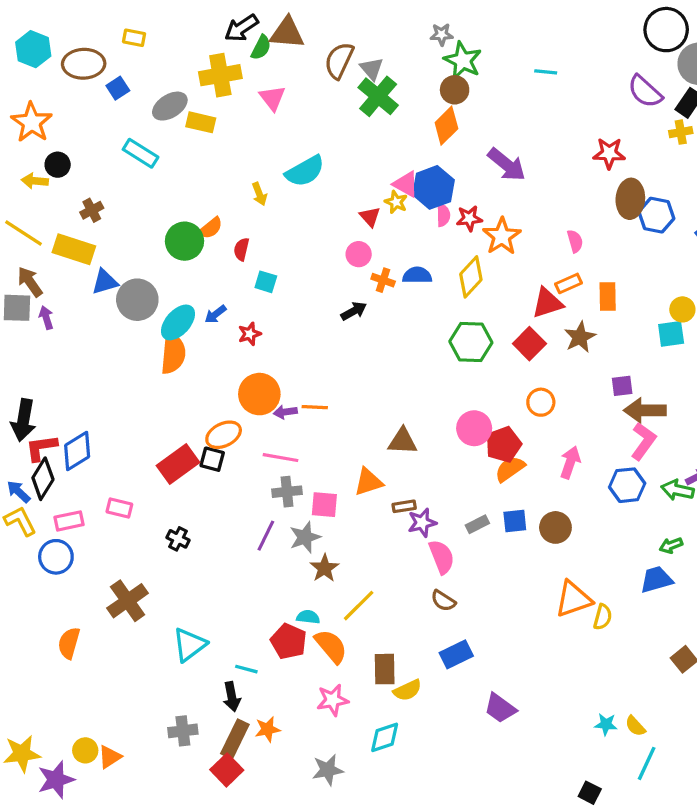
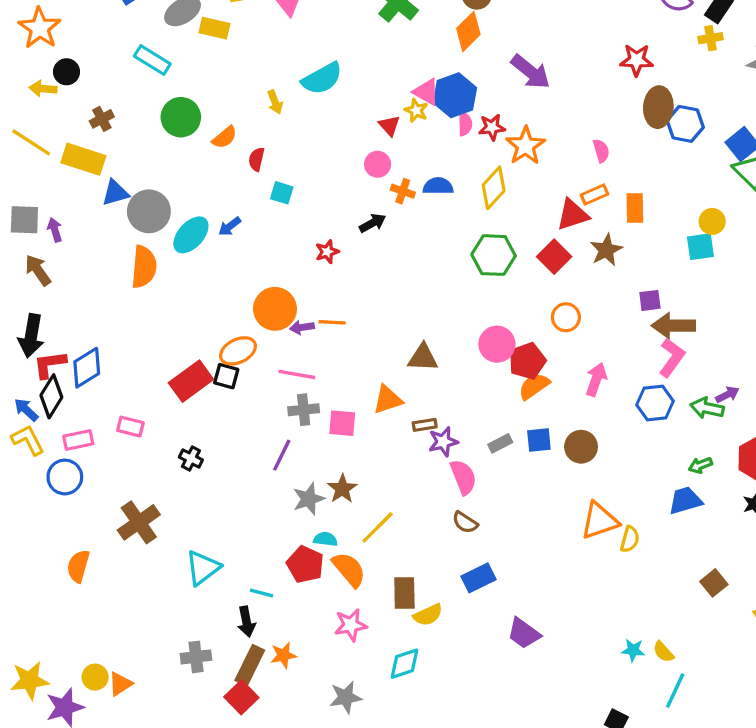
green circle: (185, 241) -> (181, 117), moved
brown arrow: (30, 282) -> (38, 270), moved
red star: (250, 334) -> (327, 252), moved
orange semicircle: (173, 353) -> (144, 267), moved
gray star: (305, 537) -> (309, 499), moved

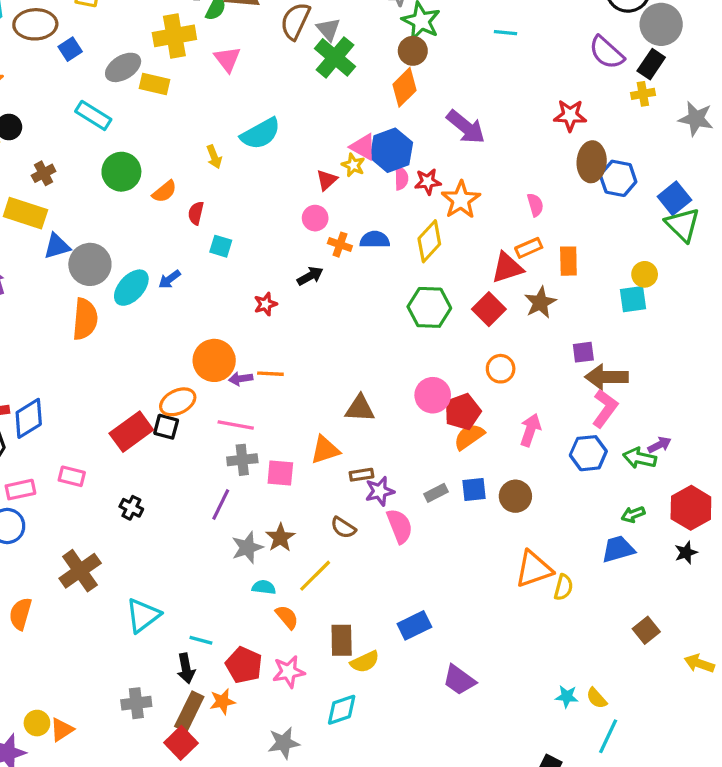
red triangle: (389, 126) -> (327, 180), turned 30
brown semicircle: (465, 522) -> (343, 528), moved
red pentagon: (305, 564) -> (244, 665), moved
orange semicircle: (349, 569) -> (287, 617), size x0.7

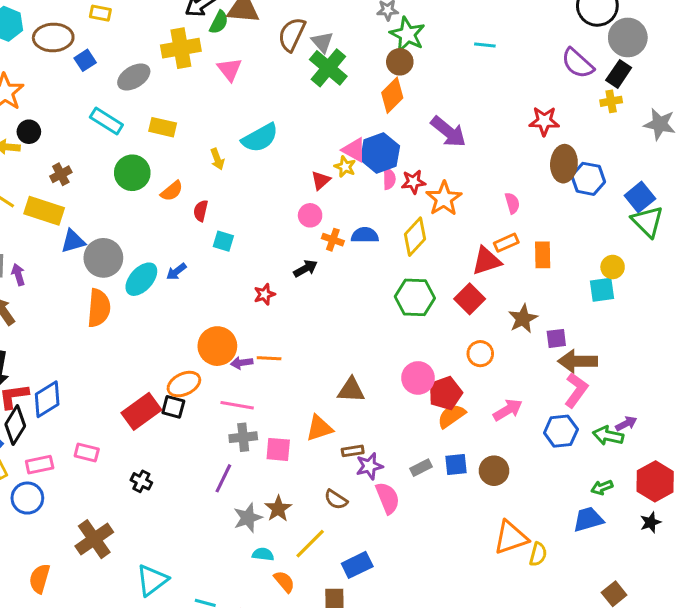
yellow rectangle: (155, 84) -> (163, 127), moved
brown star: (540, 302) -> (523, 319), moved
pink arrow: (530, 430) -> (508, 410), turned 40
blue rectangle: (414, 625) -> (357, 565), moved

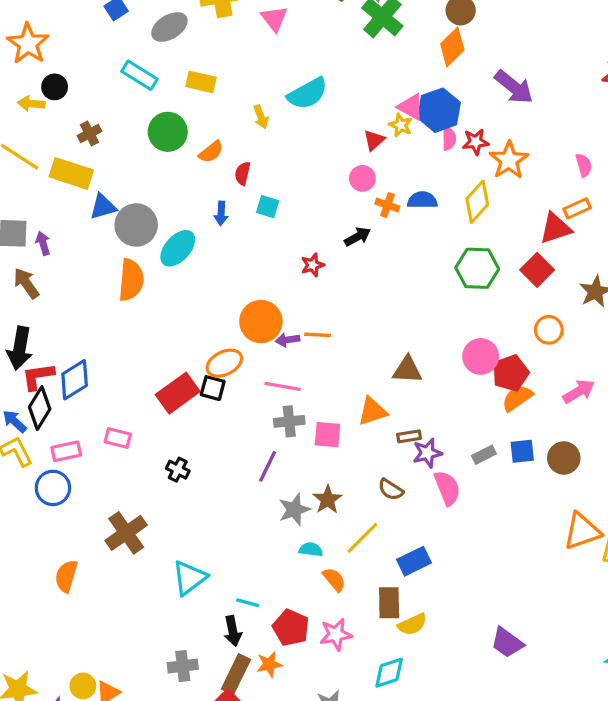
blue arrow: (176, 272) -> (221, 213), moved, turned -50

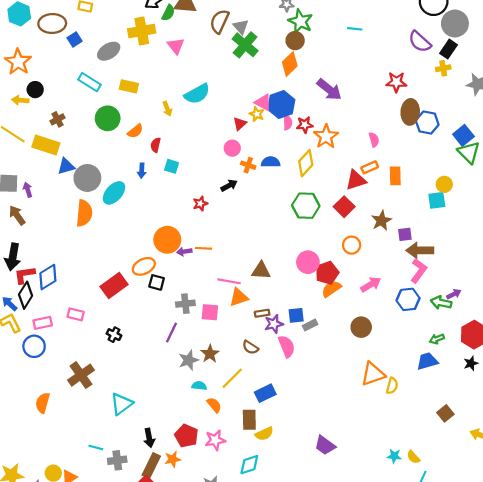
pink line: (283, 386) -> (229, 281), moved
black square: (213, 388) -> (157, 282), moved
blue square: (522, 451) -> (296, 315), moved
cyan line: (248, 603) -> (96, 448), moved

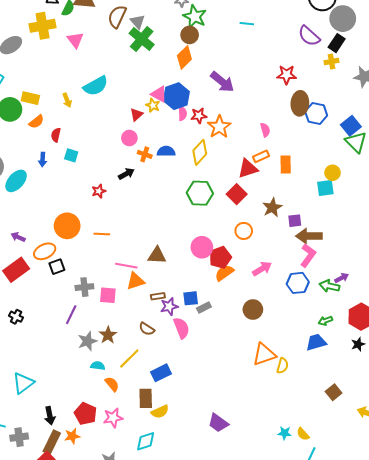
yellow rectangle: (129, 86) -> (30, 98), moved
purple arrow: (184, 251) -> (18, 237), moved, turned 32
black square: (157, 282) -> (57, 267), turned -35

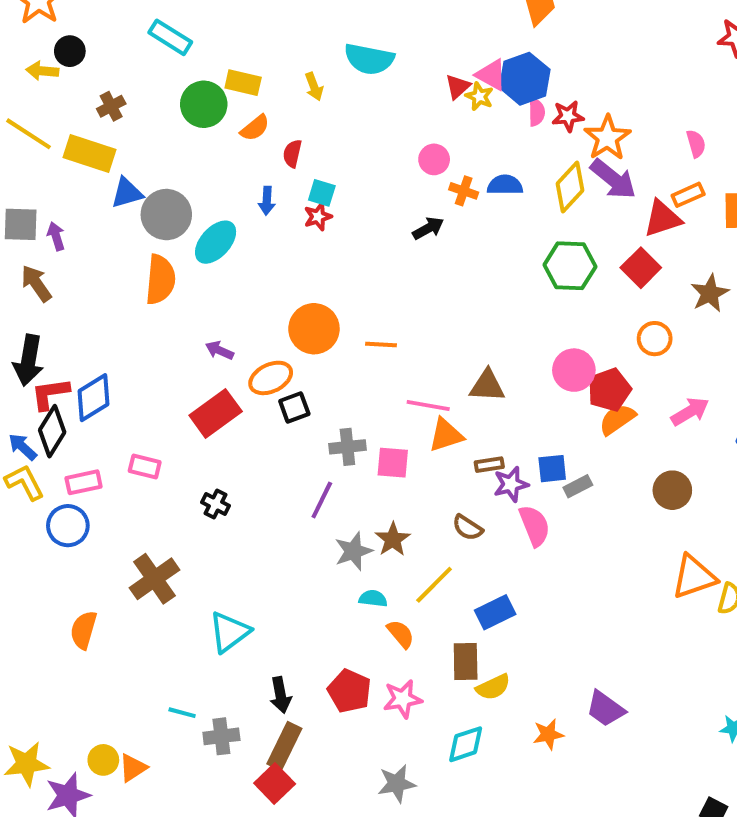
purple arrow: (222, 82) -> (613, 179), moved
cyan semicircle: (96, 86) -> (369, 59), turned 40
red triangle: (137, 115) -> (458, 87), moved
red star: (99, 191) -> (318, 217), moved
orange star: (72, 436) -> (548, 734), moved

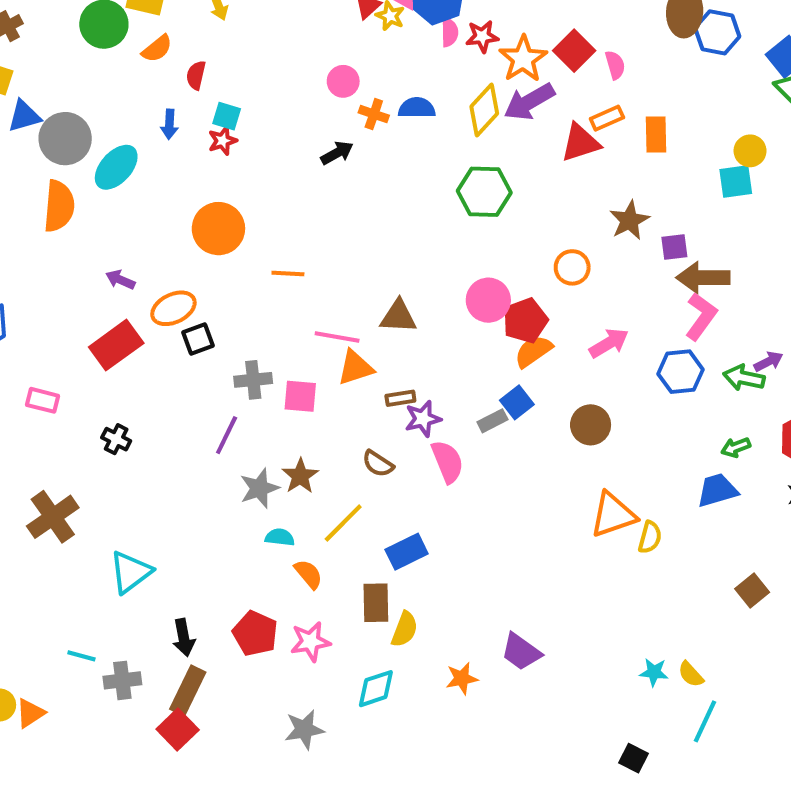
purple arrow: (613, 179) -> (529, 102), turned 111
red square: (641, 268) -> (574, 51), moved
orange circle: (314, 329) -> (218, 229), moved
blue square: (552, 469) -> (517, 402), moved, turned -32
yellow semicircle: (493, 687) -> (404, 629), turned -44

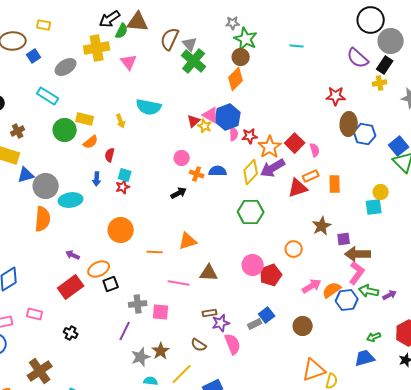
cyan ellipse: (116, 167) -> (71, 200), turned 40
orange semicircle: (533, 351) -> (332, 290), moved
orange triangle: (355, 368) -> (188, 241), moved
green arrow: (744, 378) -> (369, 291), moved

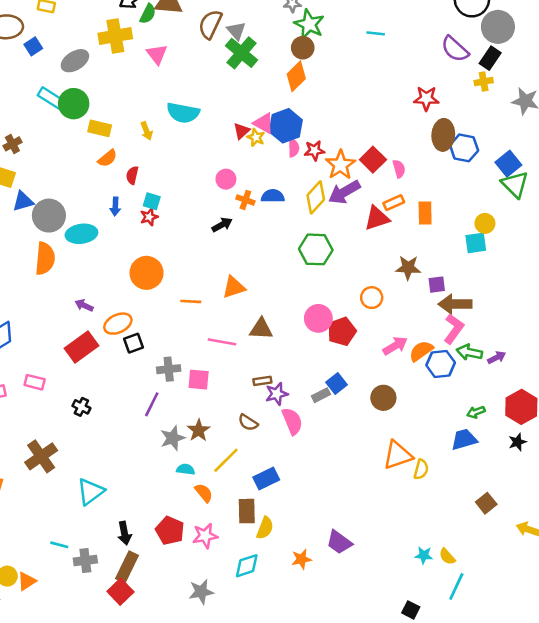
green circle: (65, 130) -> (74, 104), moved
brown star: (322, 226) -> (408, 268), turned 30

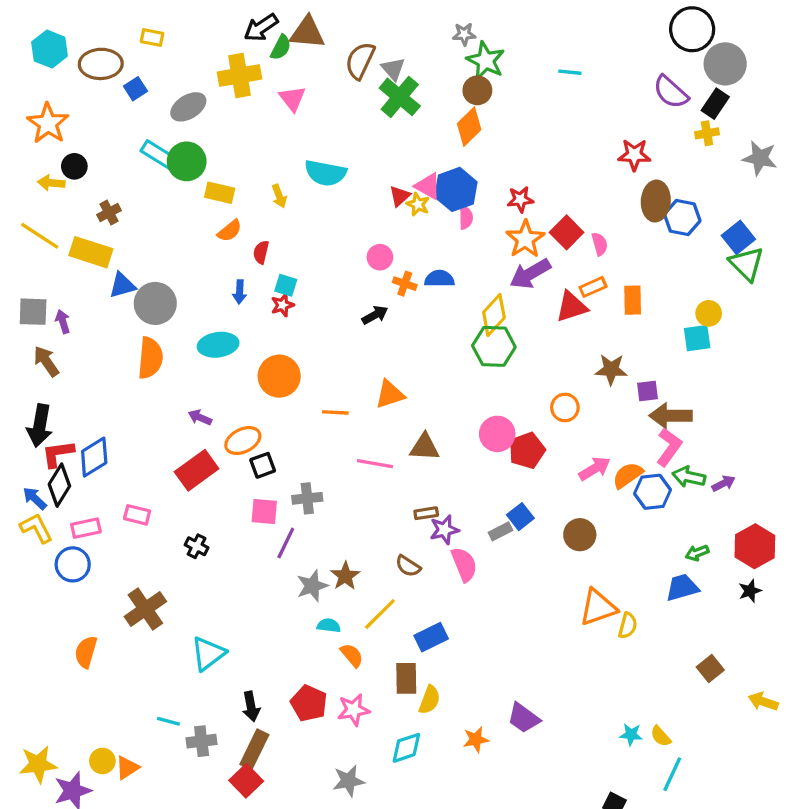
red star: (314, 151) -> (520, 199), moved
yellow diamond: (316, 197) -> (494, 315), moved
cyan ellipse: (81, 234) -> (218, 345), moved
pink square: (199, 380) -> (264, 512), moved

